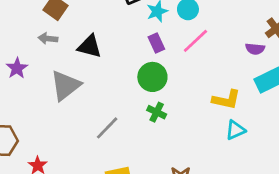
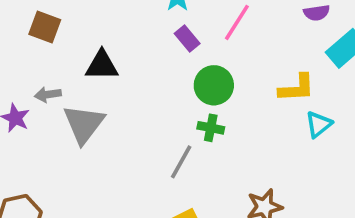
gray arrow: (48, 38) -> (48, 95), moved
green circle: (152, 77) -> (214, 85), moved
gray line: (107, 128) -> (181, 162), moved

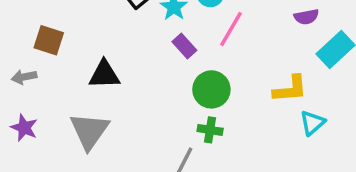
gray arrow: (48, 95) -> (24, 77), moved

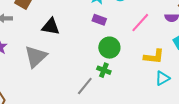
pink line: (231, 29) -> (140, 23), moved
purple rectangle: (184, 46) -> (99, 20), turned -40

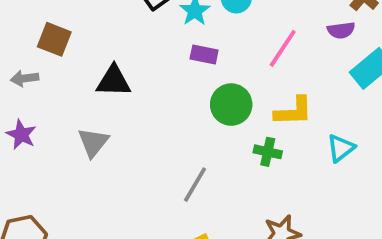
gray triangle: (36, 57) -> (93, 142), size x0.7
yellow L-shape: (154, 57) -> (293, 111), moved
green cross: (104, 70) -> (268, 152), moved

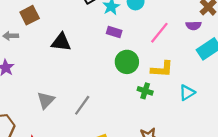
brown square: (54, 39) -> (30, 15), turned 36
gray triangle: (93, 142) -> (46, 100), moved
gray line: (195, 185) -> (82, 105), moved

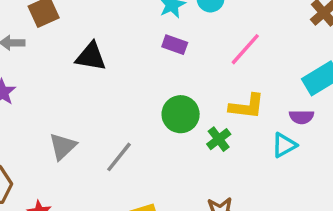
purple semicircle: (194, 26) -> (301, 117), moved
green circle: (127, 62) -> (181, 114), moved
green cross: (145, 91) -> (219, 139), turned 32

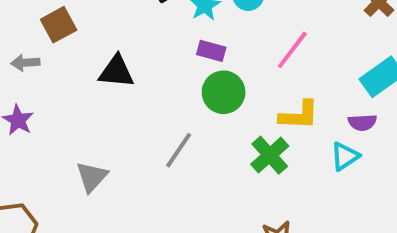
green circle: (181, 114) -> (224, 92), moved
green cross: (219, 139) -> (270, 155), size x1.4
gray line: (119, 157) -> (179, 150), moved

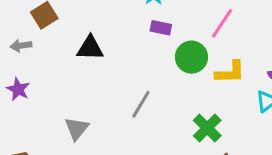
green circle: (224, 92) -> (192, 57), moved
green cross: (270, 155) -> (207, 128), moved

